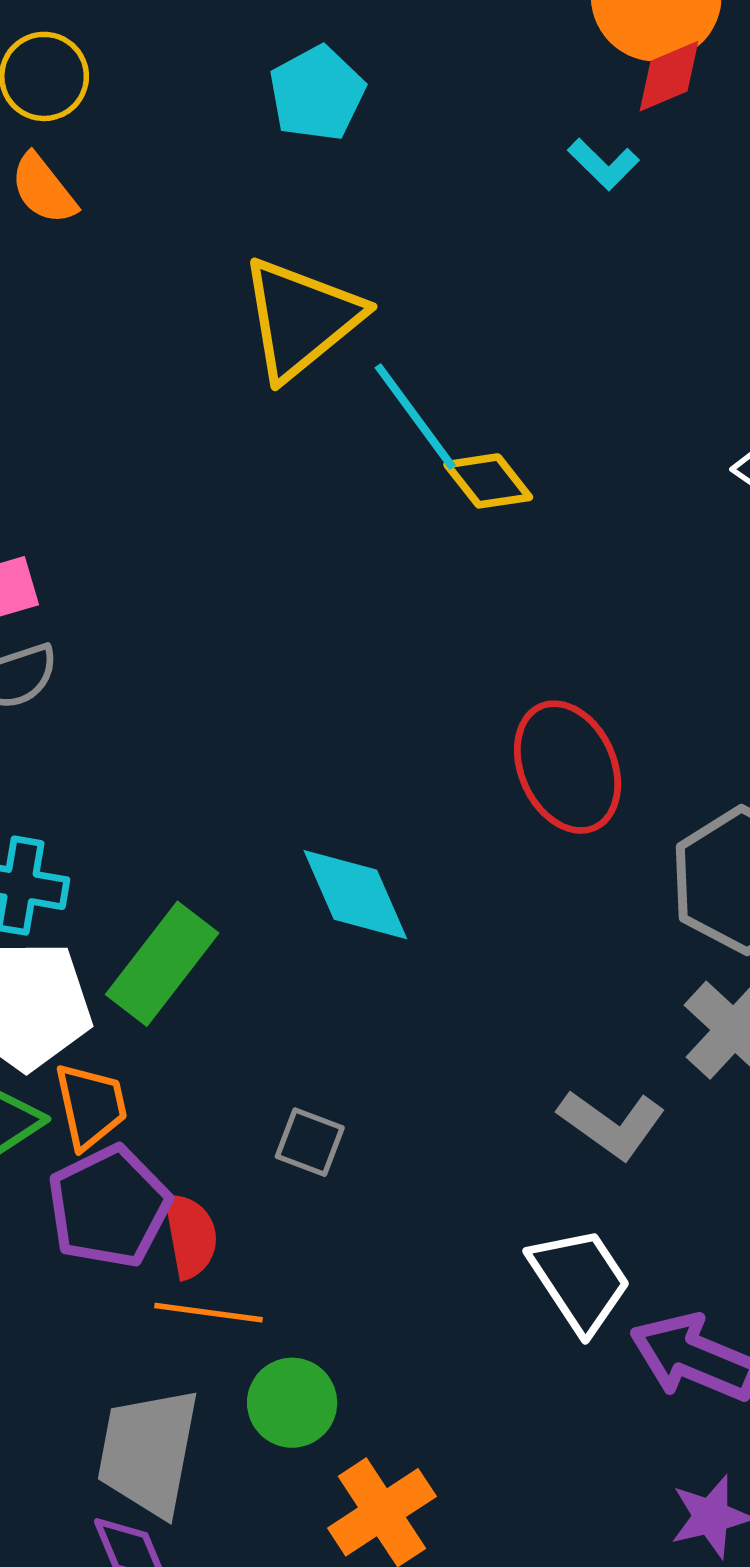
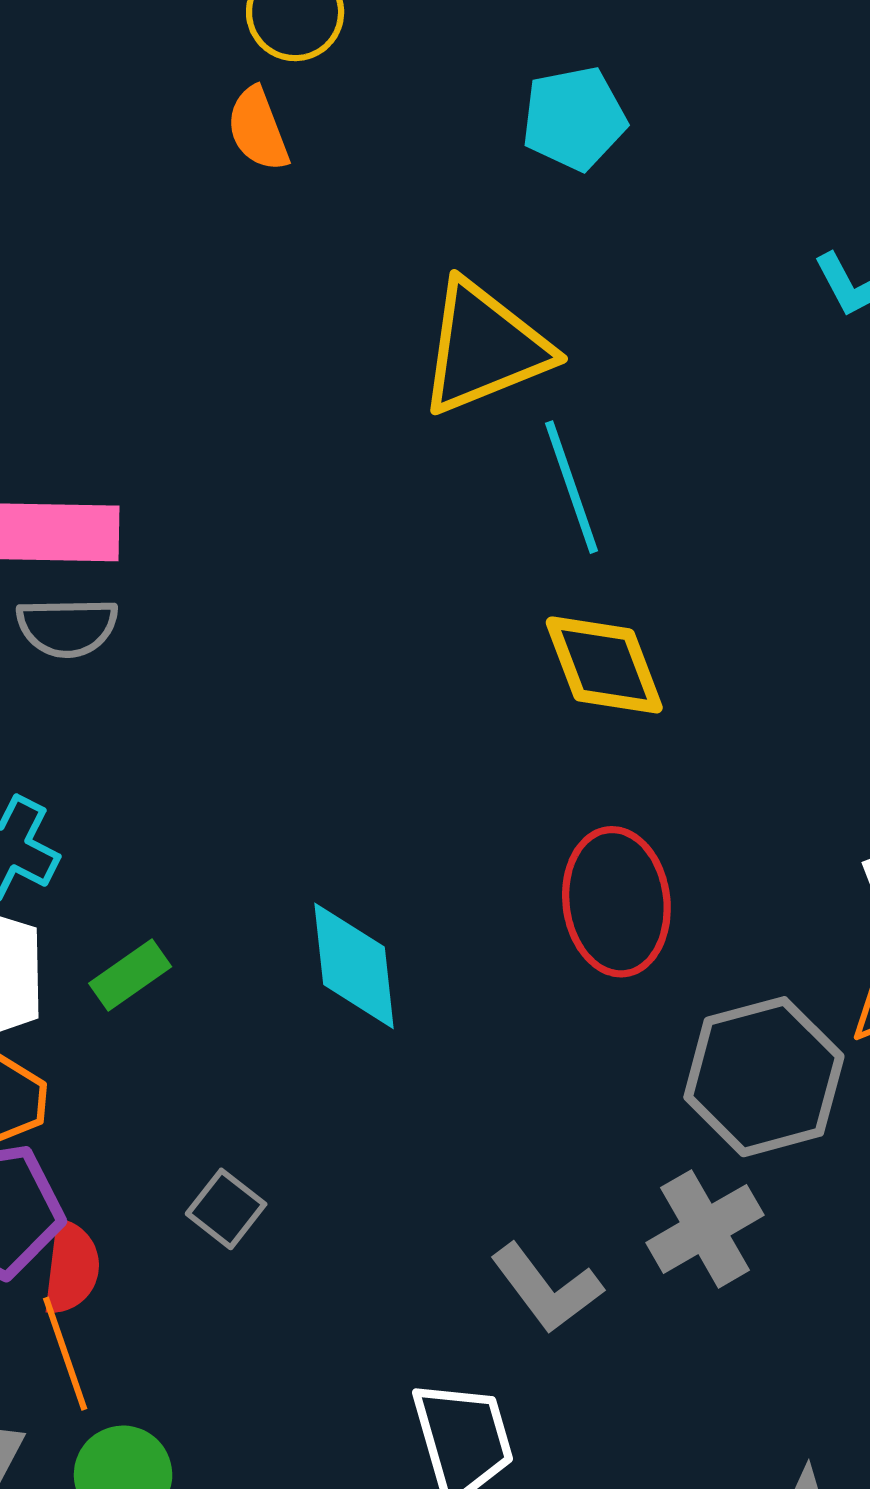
yellow diamond: (488, 481) -> (604, 665), moved, size x1.4
green rectangle: (162, 964) -> (130, 975), size x0.6
orange line: (208, 1313) -> (65, 1354), turned 46

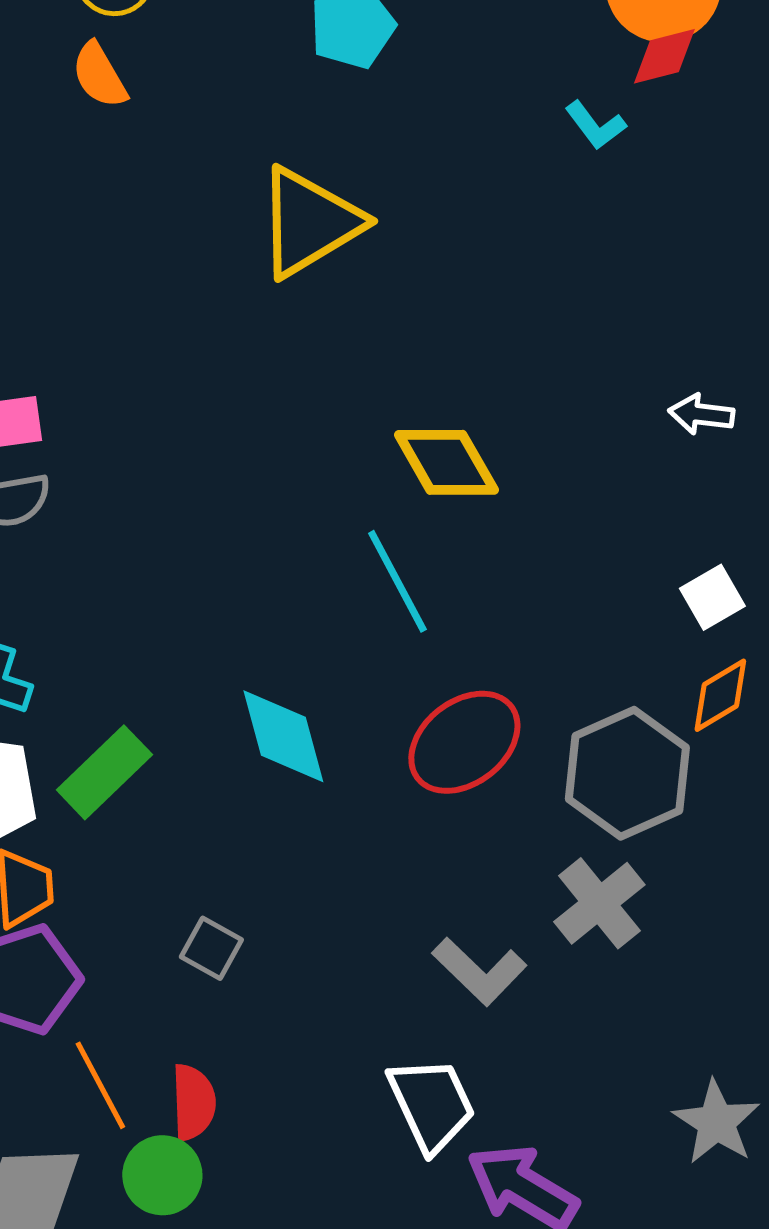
cyan line: (571, 487) -> (397, 581), moved
red ellipse: (616, 902) -> (464, 742), moved, turned 68
green rectangle: (130, 975) -> (104, 772), size x1.5
red semicircle: (71, 1268) -> (193, 1102), moved

